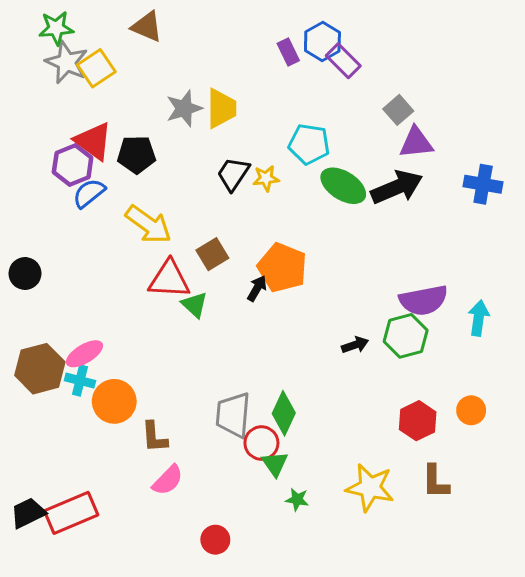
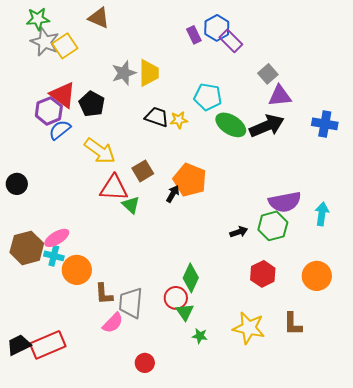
black pentagon: (137, 155) -> (92, 104), turned 30
black trapezoid: (233, 174) -> (157, 117), turned 75
orange circle: (471, 410) -> (317, 276), size x1.5
gray trapezoid: (233, 415) -> (131, 303), moved
red hexagon: (418, 421) -> (263, 274), moved

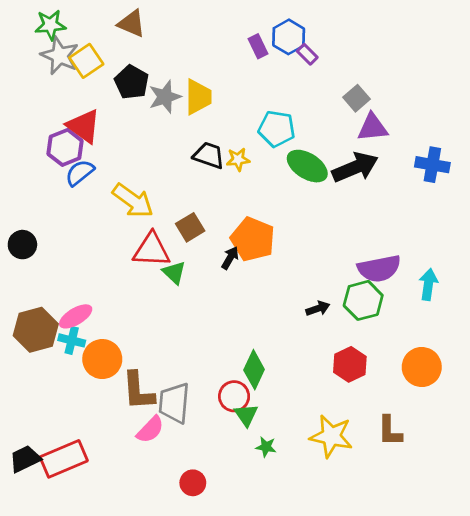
purple rectangle: (231, 41) -> (307, 54), size x0.7
black pentagon: (92, 104) -> (132, 82), moved
brown L-shape: (104, 294) -> (138, 391), size x1.4

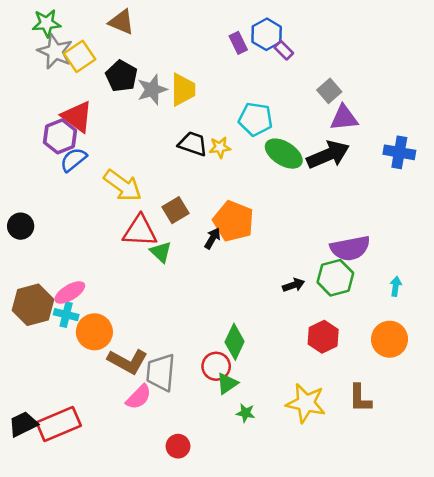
cyan arrow: (428, 284) -> (396, 286), moved, size x0.7
brown L-shape: (138, 391) -> (128, 361), turned -57
green triangle: (246, 415) -> (227, 383), turned 30

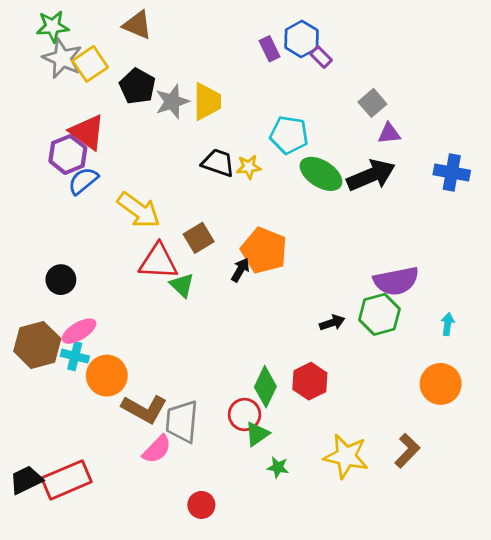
purple triangle: (344, 118) -> (389, 134), size x0.7
black circle: (21, 226) -> (61, 280), moved
red hexagon: (323, 337) -> (310, 381), moved
brown L-shape: (360, 398) -> (407, 451), turned -136

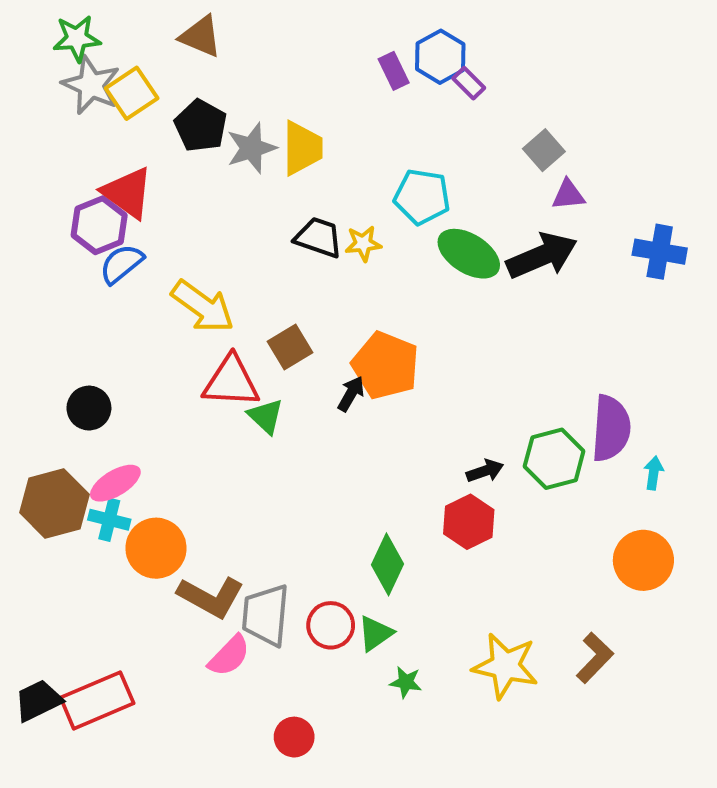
purple semicircle: (396, 281) -> (611, 428), moved, turned -75
red hexagon: (310, 381) -> (469, 522), moved
red circle: (245, 415) -> (331, 625), moved

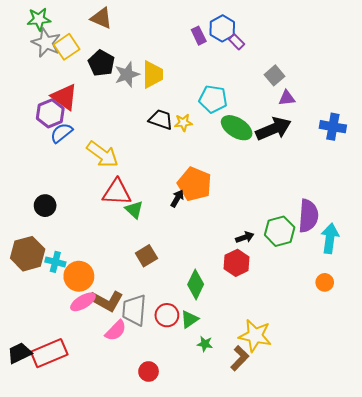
brown square: (290, 347) -> (146, 256), moved
cyan arrow: (654, 473) -> (330, 238), size x1.8
pink ellipse: (115, 483) -> (83, 302), moved
orange circle: (643, 560) -> (325, 282), size x0.6
brown L-shape: (595, 658) -> (240, 358), moved

